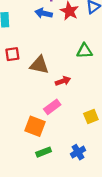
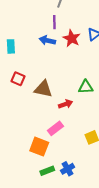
green triangle: (84, 51) -> (86, 87), moved
red square: (12, 54) -> (18, 79), turned 32
blue cross: (78, 152) -> (68, 169), moved

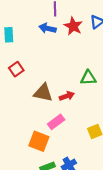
red square: (18, 79) -> (16, 69), turned 32
brown triangle: (43, 89) -> (43, 93), moved

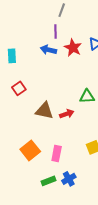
pink rectangle: (56, 122) -> (57, 153), moved, turned -42
orange square: (39, 141) -> (30, 150), moved, turned 30

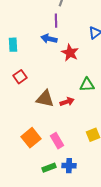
red star: (73, 48) -> (70, 53), moved
pink rectangle: (57, 153) -> (57, 141), turned -42
blue cross: (69, 179) -> (69, 166), turned 32

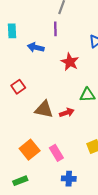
blue arrow: (49, 39) -> (36, 47), moved
cyan rectangle: (13, 45) -> (12, 31), moved
green rectangle: (49, 168) -> (20, 181), moved

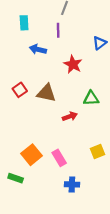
cyan rectangle: (12, 31) -> (24, 23), moved
brown triangle: (44, 109) -> (46, 93), moved
green rectangle: (20, 181) -> (16, 178), moved, turned 40

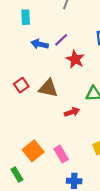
purple line: (58, 30) -> (61, 40), moved, turned 48
green rectangle: (16, 178) -> (17, 175), turned 40

